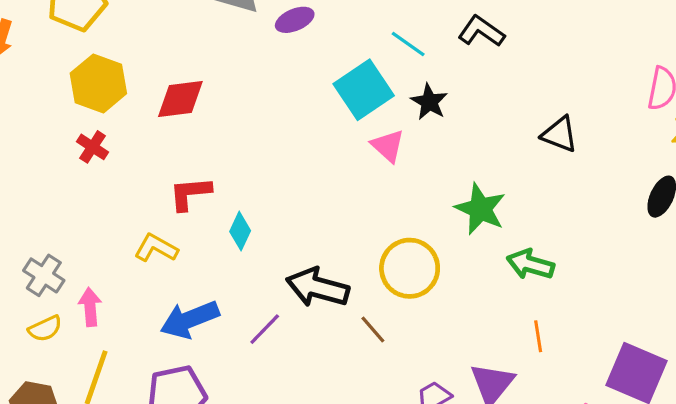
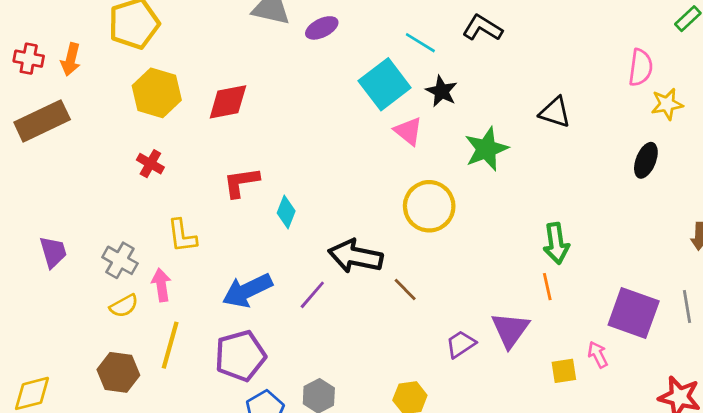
red cross: (93, 147) -> (150, 164), moved
green star: (480, 209) -> (486, 149), moved, turned 30
yellow L-shape: (156, 248) -> (182, 236), moved, turned -123
green arrow: (530, 264) -> (556, 243), moved, turned -111
yellow circle: (410, 268) -> (429, 206), moved

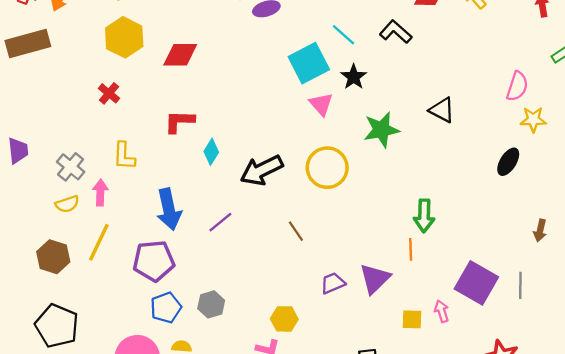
black arrow: (355, 256) -> (262, 170), moved, turned -48
blue arrow: (247, 290) -> (169, 209), turned -87

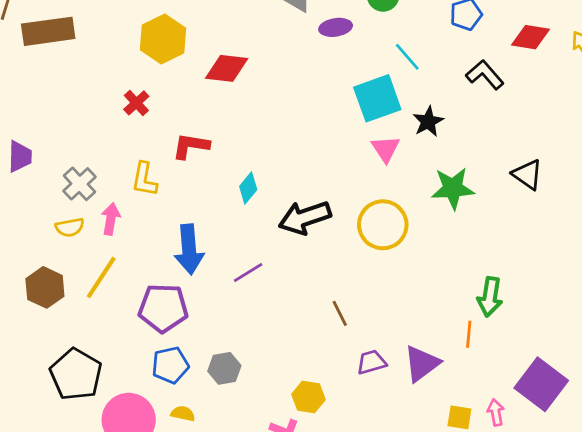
cyan line: (344, 35) -> (407, 57), moved
red L-shape: (179, 121) -> (191, 146), moved
brown line: (296, 231) -> (340, 313), moved
black pentagon: (57, 326) -> (76, 374), moved

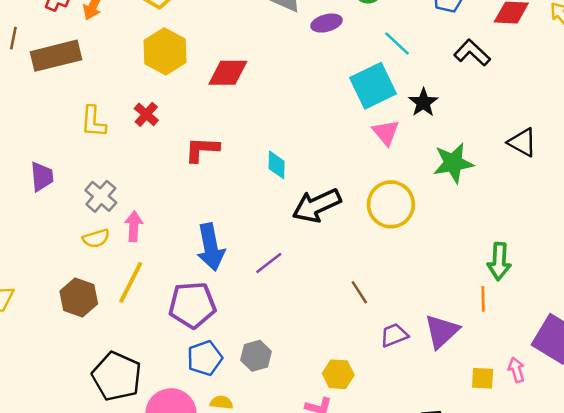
yellow L-shape: (144, 179) -> (93, 122), moved
cyan diamond: (248, 188) -> (277, 165), moved, turned -32

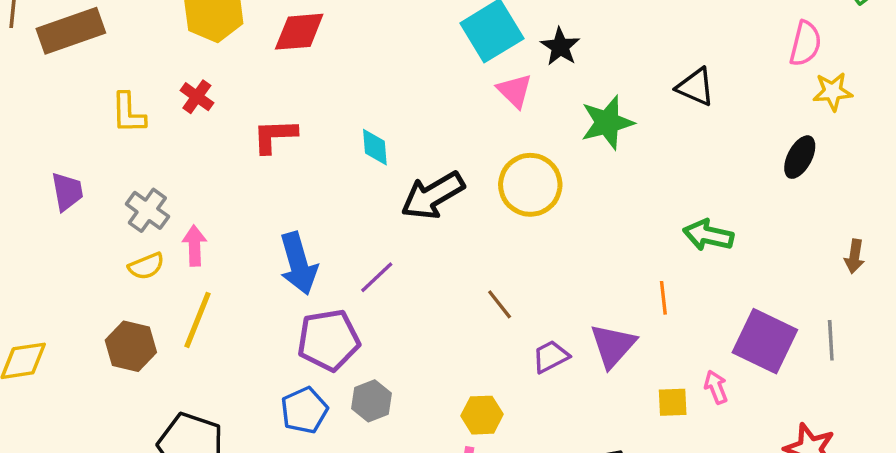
green arrow: (499, 261) -> (708, 235), moved, turned 105
purple pentagon: (192, 305) -> (328, 340), moved

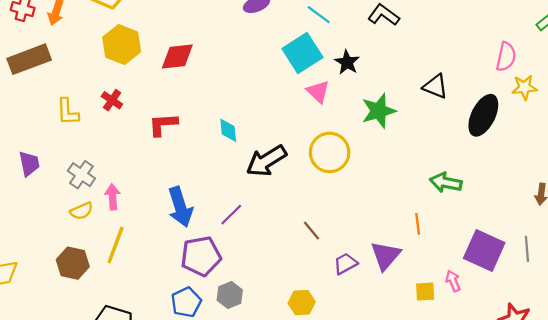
black ellipse: (800, 157) -> (483, 115), moved, size x1.5

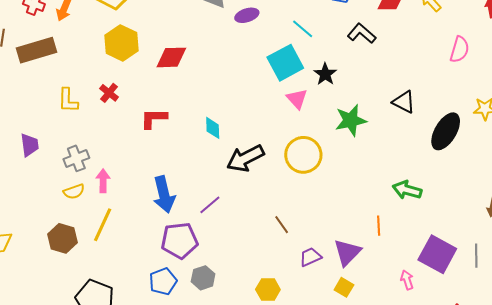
pink semicircle: (506, 57) -> (459, 49), moved
gray cross: (81, 175) -> (76, 158), turned 30
yellow square: (425, 292) -> (344, 287), moved, turned 30

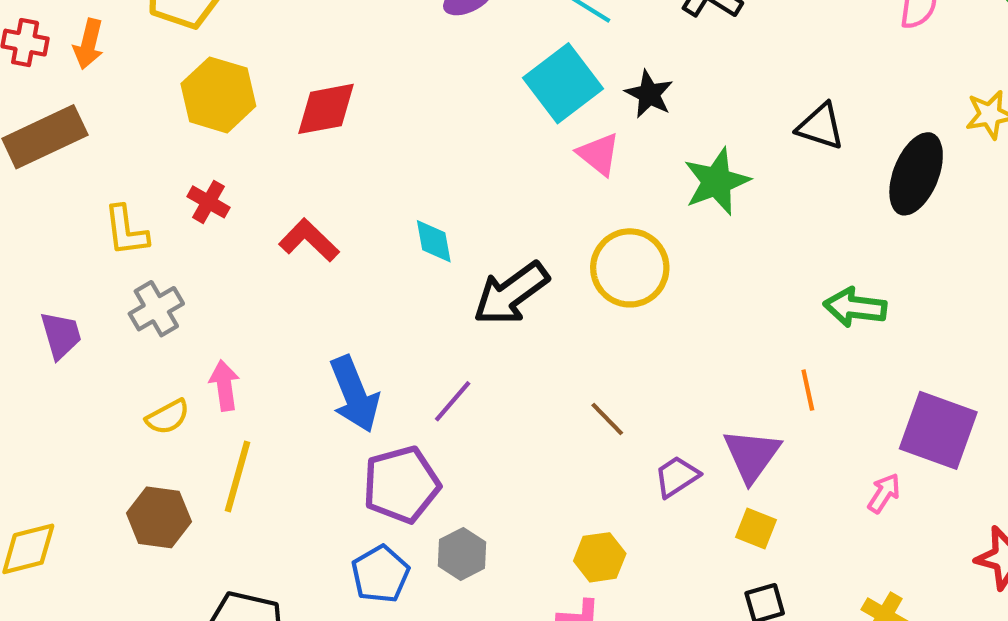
red L-shape: (154, 118) -> (309, 240), turned 52
gray cross: (76, 158) -> (156, 309), moved
pink arrow: (407, 280) -> (884, 493), turned 60

